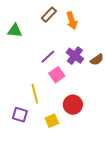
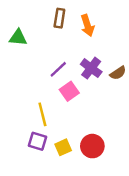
brown rectangle: (49, 15) -> (59, 18), turned -35
red circle: (73, 105) -> (92, 146), moved
purple square: (20, 115) -> (38, 141), moved

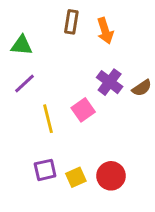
purple line: (58, 69) -> (25, 83), moved
yellow line: (42, 114) -> (48, 119), moved
purple square: (38, 141) -> (45, 170), turned -30

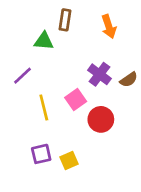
orange arrow: (105, 31) -> (109, 27), moved
green triangle: (22, 45) -> (44, 41), moved
red circle: (111, 176) -> (101, 119), moved

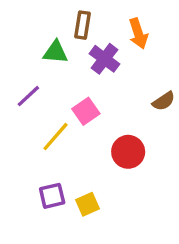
purple cross: (100, 74) -> (104, 59), moved
pink square: (76, 100) -> (86, 111), moved
yellow line: (44, 107) -> (55, 137), turned 55

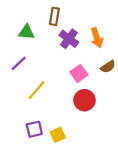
orange arrow: (138, 33) -> (97, 38), moved
green triangle: (55, 52) -> (26, 32), moved
pink square: (86, 111) -> (79, 73), moved

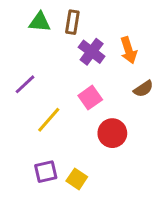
green triangle: (26, 32) -> (40, 22), moved
pink square: (79, 73) -> (90, 98), moved
yellow square: (58, 135) -> (77, 179), turned -32

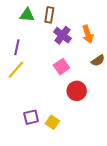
purple line: (25, 84) -> (17, 47), moved, turned -35
yellow line: (49, 120) -> (16, 70), moved

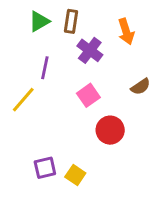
green triangle: (27, 15) -> (39, 21), turned -35
orange arrow: (88, 34) -> (126, 32), moved
purple line: (17, 47) -> (45, 68), moved

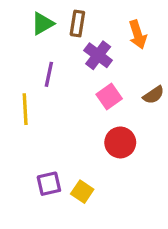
pink square: (88, 95) -> (109, 96), moved
yellow line: (23, 100) -> (25, 109), turned -44

